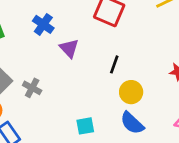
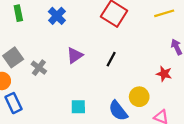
purple triangle: (69, 48) -> (75, 55), moved, turned 30
yellow circle: (131, 92) -> (139, 97), moved

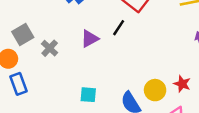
black line: (111, 59) -> (119, 28), moved
red star: (164, 74) -> (182, 84), moved

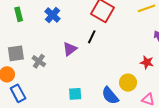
gray square: (23, 34) -> (16, 53), turned 30
red star: (182, 84) -> (147, 62), moved

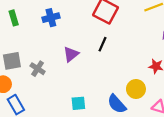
blue cross: (53, 15) -> (51, 18), turned 35
black line: (92, 37) -> (102, 44), moved

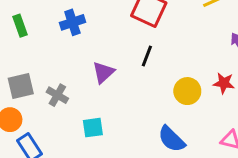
yellow circle: (136, 89) -> (187, 91), moved
cyan square: (78, 103) -> (93, 128), moved

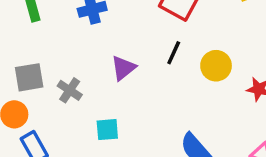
yellow circle: (187, 91) -> (216, 66), moved

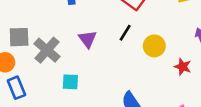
purple triangle: (123, 68) -> (88, 39), turned -36
gray cross: (70, 90) -> (47, 50), size x1.5

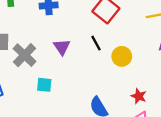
black line: (125, 33) -> (96, 43), turned -63
red star: (183, 67) -> (139, 96), moved

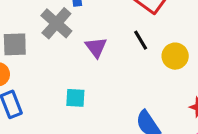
gray cross: (25, 55) -> (56, 23), moved

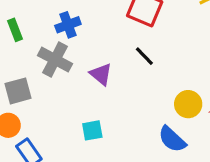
yellow circle: (175, 56) -> (188, 104), moved

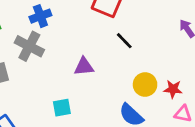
black line: (144, 56) -> (124, 41), moved
purple triangle: (101, 74) -> (84, 66), moved, turned -45

